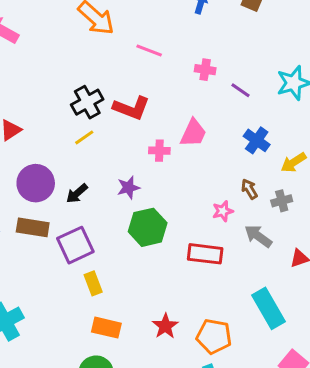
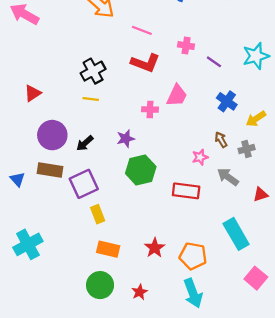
red L-shape: (131, 108) -> (145, 63), moved
yellow line: (84, 137) -> (91, 99), turned 42

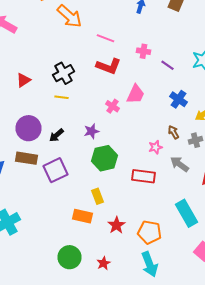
red triangle: (33, 93) -> (24, 80), moved
pink cross: (150, 109) -> (112, 106), turned 32
yellow rectangle: (98, 214) -> (98, 196), moved
orange rectangle: (108, 249) -> (82, 216), moved

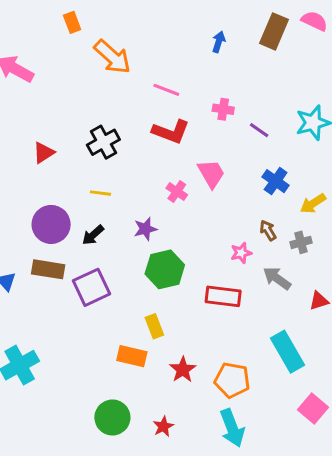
pink trapezoid: (136, 94) -> (211, 174), turned -55
yellow line: (62, 97) -> (100, 193), moved

